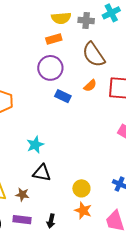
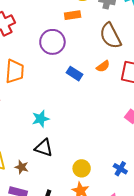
purple circle: (50, 68) -> (52, 42), moved

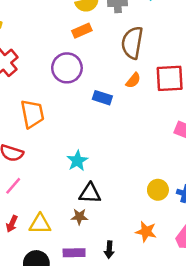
brown semicircle: (110, 36) -> (132, 43), turned 52
brown star: (22, 167) -> (79, 217), moved
yellow circle: (82, 168) -> (158, 190), moved

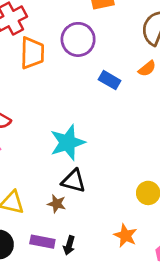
orange trapezoid: (32, 114) -> (32, 53), moved
cyan star: (77, 161) -> (68, 143), size x1.5
black arrow: (109, 250) -> (69, 245), moved

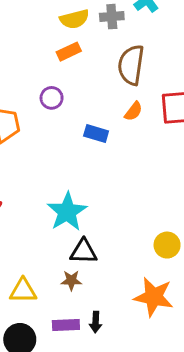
purple circle: (78, 39) -> (52, 98), size x0.6
orange star: (125, 236) -> (154, 297), size x1.5

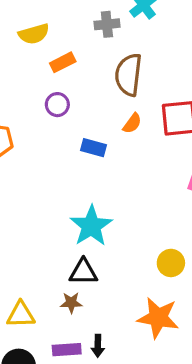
yellow semicircle: (74, 19) -> (34, 34), moved
purple circle: (52, 98) -> (57, 105), moved
cyan star: (67, 212) -> (91, 226), moved

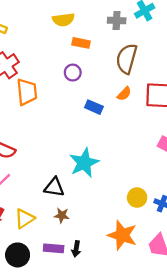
orange rectangle: (63, 62) -> (81, 43), turned 30
black triangle: (83, 272) -> (54, 187), moved
yellow triangle: (21, 315) -> (25, 219), turned -40

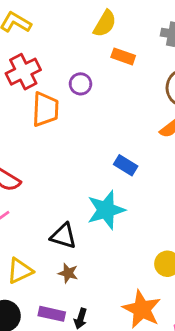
yellow semicircle: (63, 20) -> (105, 24), turned -60
purple circle: (73, 73) -> (80, 84), moved
blue rectangle: (94, 107) -> (126, 165), moved

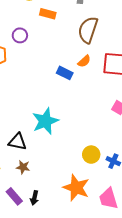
blue rectangle: (126, 165) -> (65, 73), moved
purple rectangle: (52, 314) -> (14, 196), turned 42

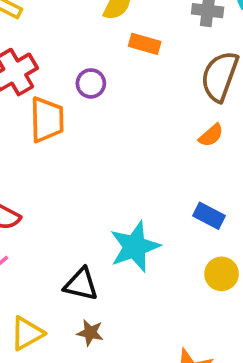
blue rectangle: (65, 73) -> (209, 216), moved
yellow circle: (91, 155) -> (222, 274), moved

